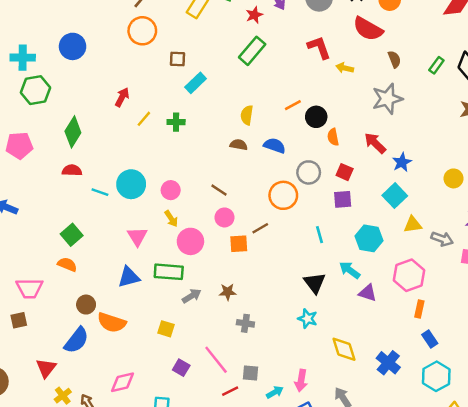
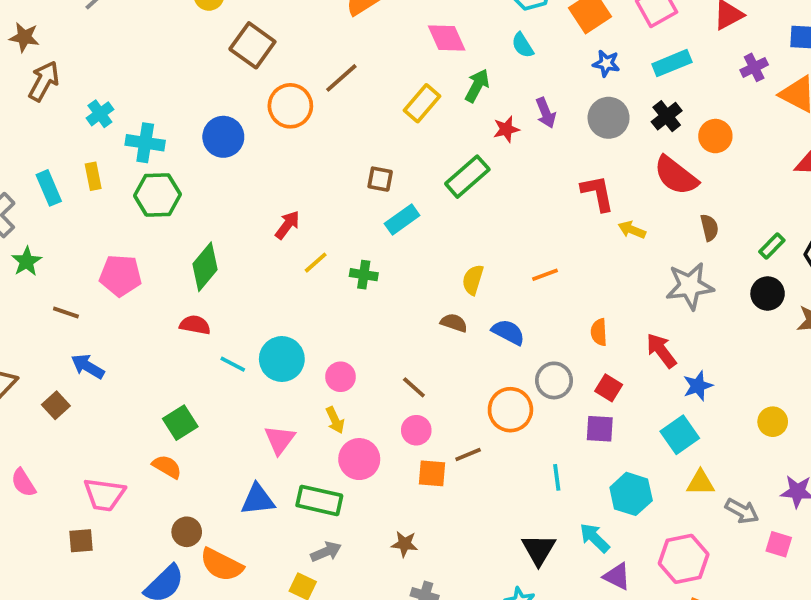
orange circle: (142, 31) -> (290, 106), moved
green rectangle: (252, 51) -> (467, 177), moved
black circle: (316, 117) -> (768, 294), moved
gray arrow: (192, 296) -> (326, 552), moved

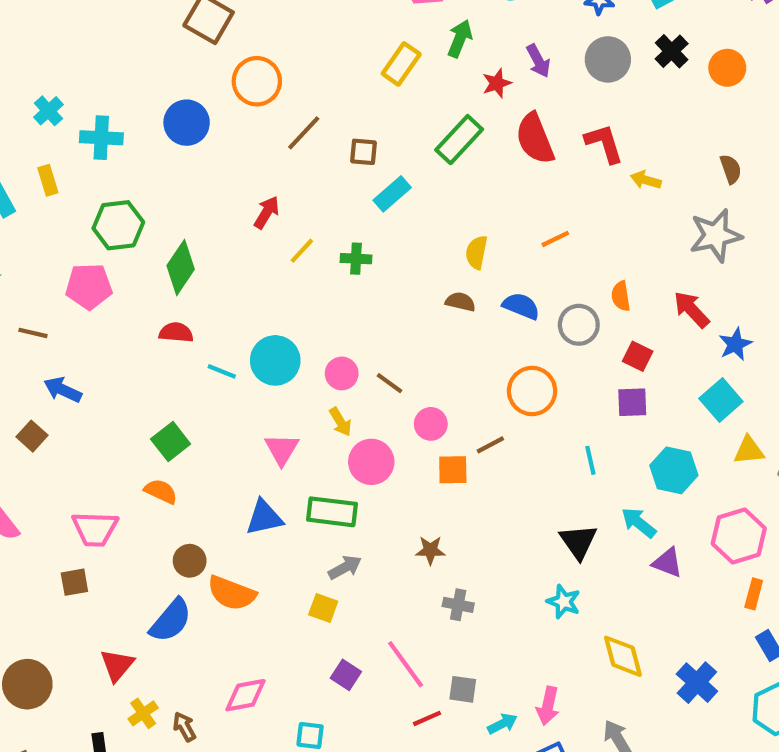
brown line: (341, 78) -> (304, 133), moved
red semicircle: (676, 176) -> (535, 139), moved, turned 36
green hexagon: (157, 195) -> (118, 225), moved
gray circle: (554, 380) -> (579, 325), moved
brown line: (414, 387) -> (389, 383), moved

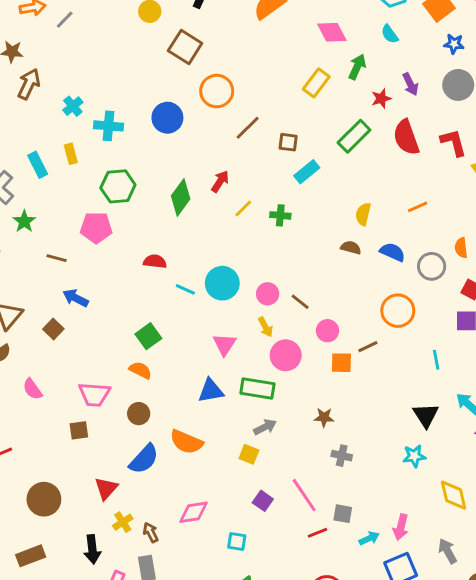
green diamond: (181, 267) -> (181, 197), moved
brown circle: (190, 561) -> (139, 414), moved
cyan star: (564, 602) -> (414, 456), turned -30

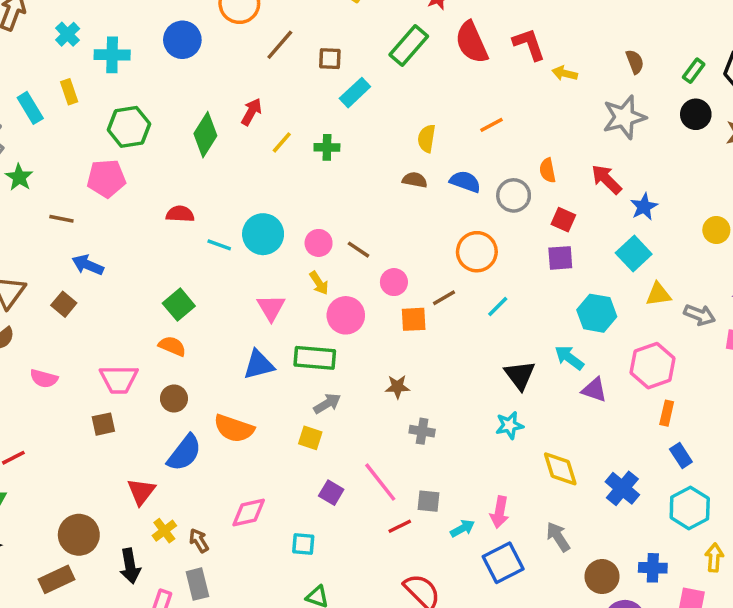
cyan line: (436, 360) -> (498, 306), moved, turned 60
pink semicircle: (32, 389) -> (44, 379), turned -35
brown circle: (44, 499) -> (79, 535), moved

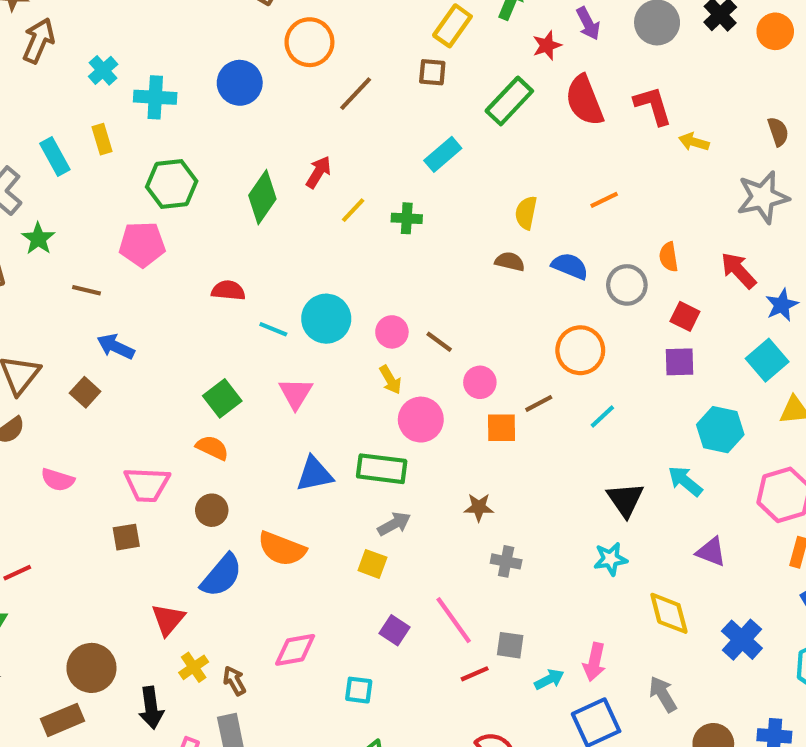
brown square: (330, 59) -> (432, 72), moved
pink triangle: (271, 308) -> (296, 393), moved
purple triangle: (594, 390) -> (711, 552), moved

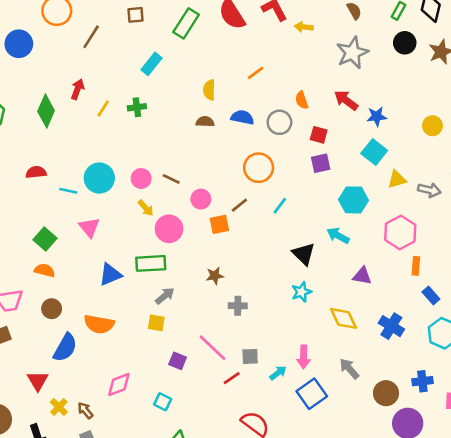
blue star: (782, 305) -> (377, 116), turned 30
cyan square: (359, 690) -> (163, 402), turned 30

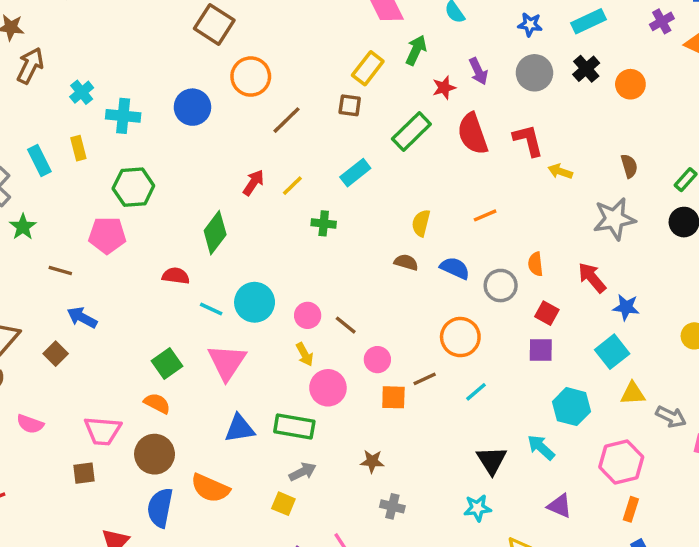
yellow line: (103, 108) -> (292, 186), moved
green diamond: (46, 111) -> (215, 233), moved
pink triangle: (89, 227) -> (227, 362), size x1.4
brown circle: (52, 309) -> (155, 454), size x1.5
blue semicircle: (65, 348) -> (160, 508), turned 148

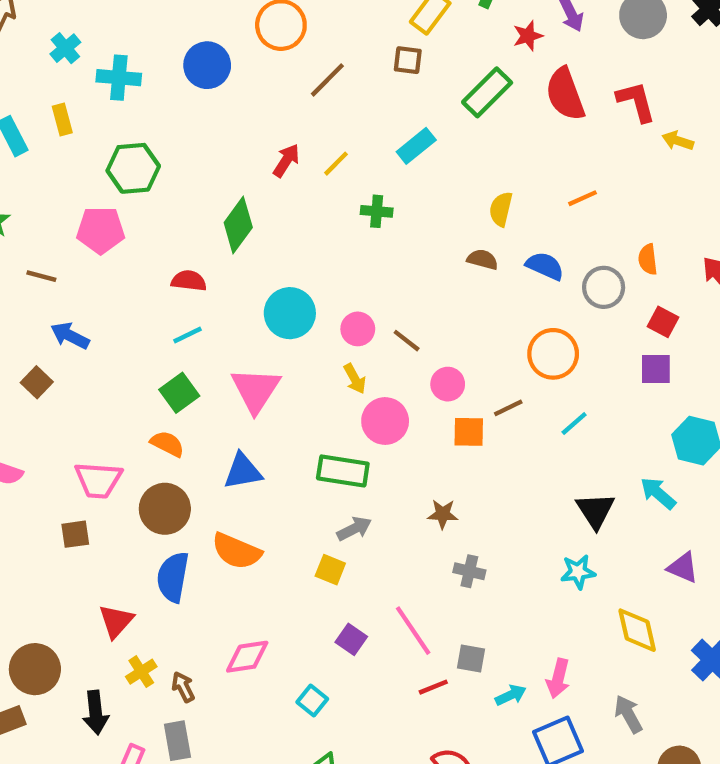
cyan line: (211, 309) -> (187, 335), moved, turned -50
blue triangle: (239, 428) -> (243, 471), moved

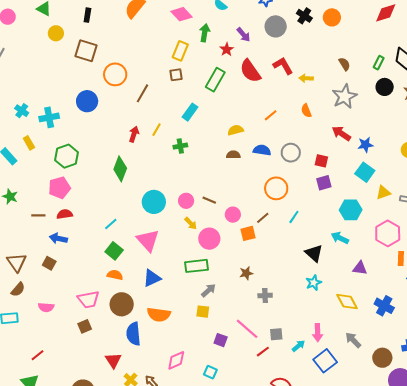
yellow semicircle: (501, 209) -> (235, 130), turned 77
orange semicircle: (648, 259) -> (306, 111), moved
red semicircle: (189, 281) -> (65, 214), moved

